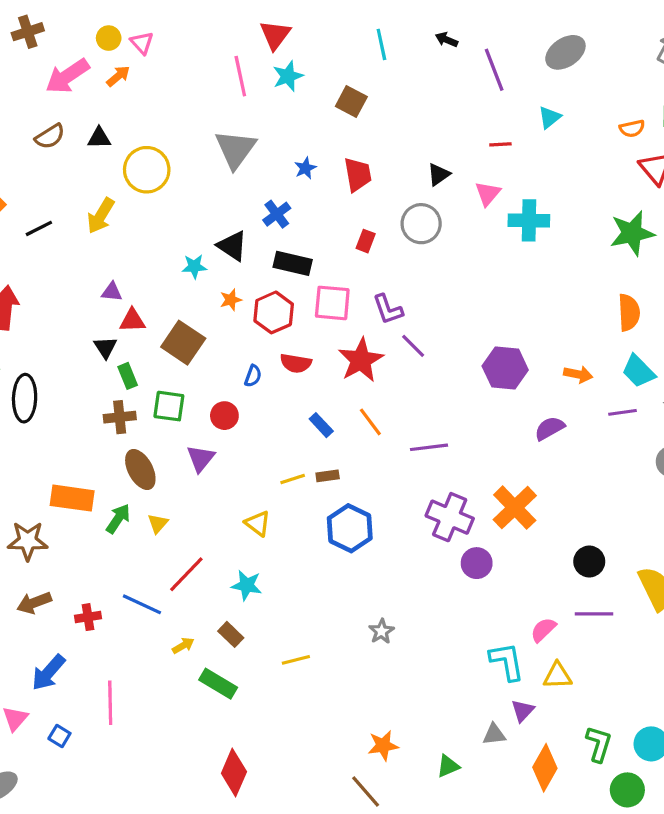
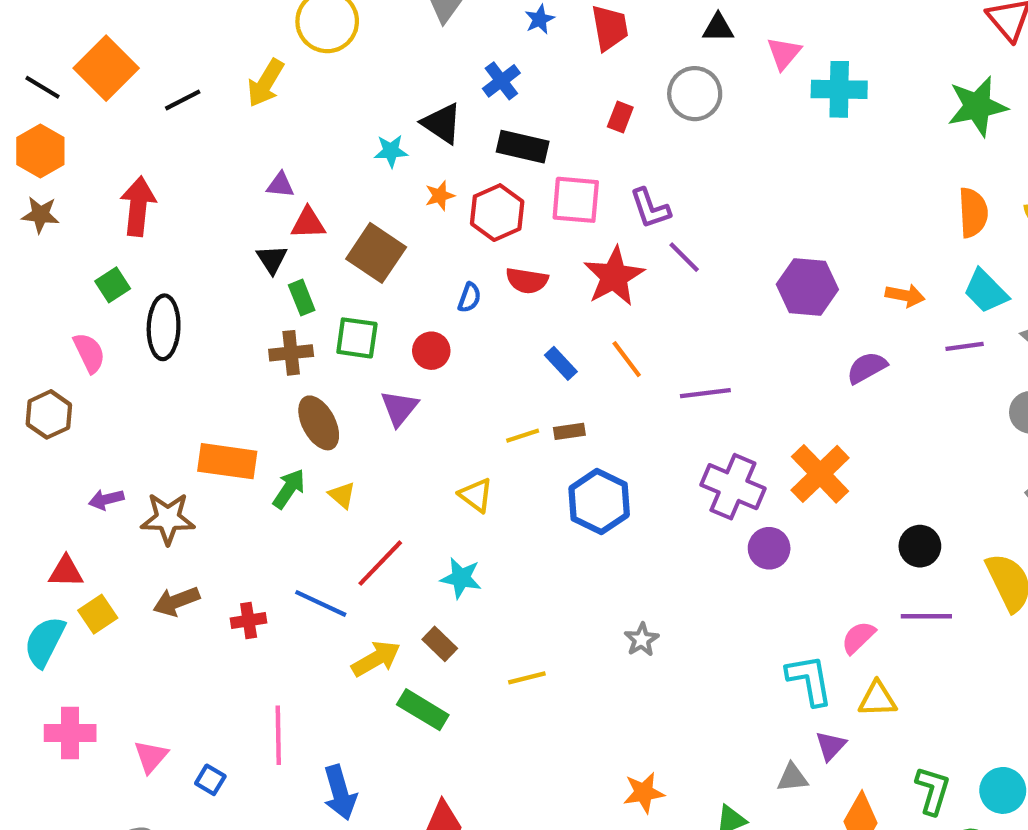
black triangle: (439, 174) -> (718, 28), turned 35
yellow triangle: (158, 523) -> (342, 495), turned -30
yellow arrow: (183, 646) -> (376, 659), size x1.6
blue arrow: (48, 673) -> (340, 793), moved, turned -57

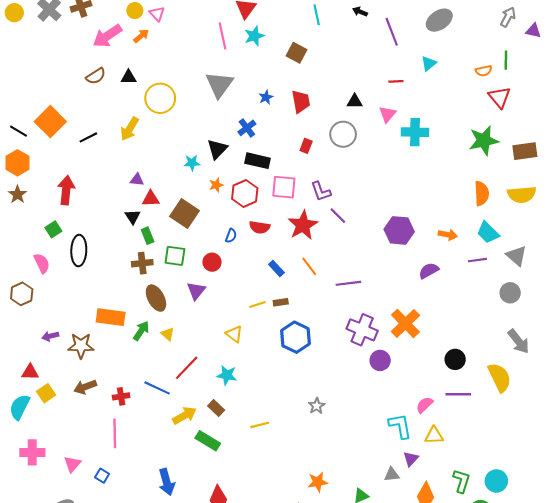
black triangle: (442, 123) -> (217, 149), turned 40
brown star: (40, 215) -> (17, 194), turned 30
pink line: (278, 735) -> (115, 433), moved

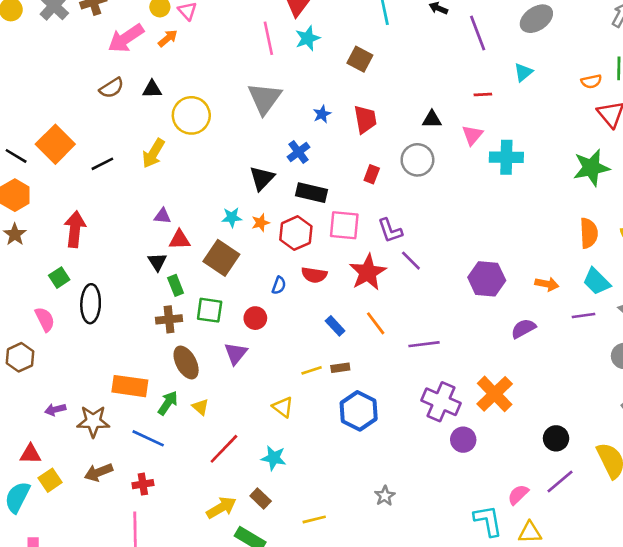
cyan star: (192, 163) -> (232, 217), moved
blue line: (157, 388) -> (148, 438), moved
purple line: (458, 394) -> (560, 481), turned -40

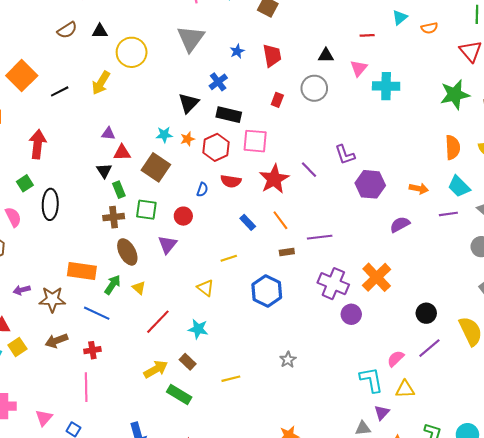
orange semicircle: (591, 81) -> (429, 28), moved
purple L-shape: (390, 230) -> (345, 155), moved
brown rectangle: (340, 368) -> (287, 252), moved

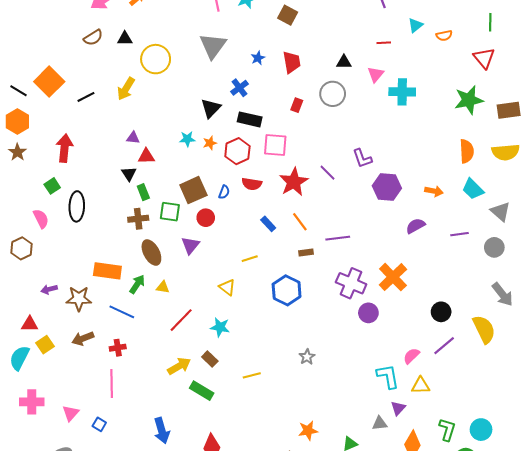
brown square: (156, 167) -> (193, 190), moved, turned 32
purple line: (448, 214) -> (460, 234), moved
yellow triangle: (139, 288) -> (163, 287), turned -32

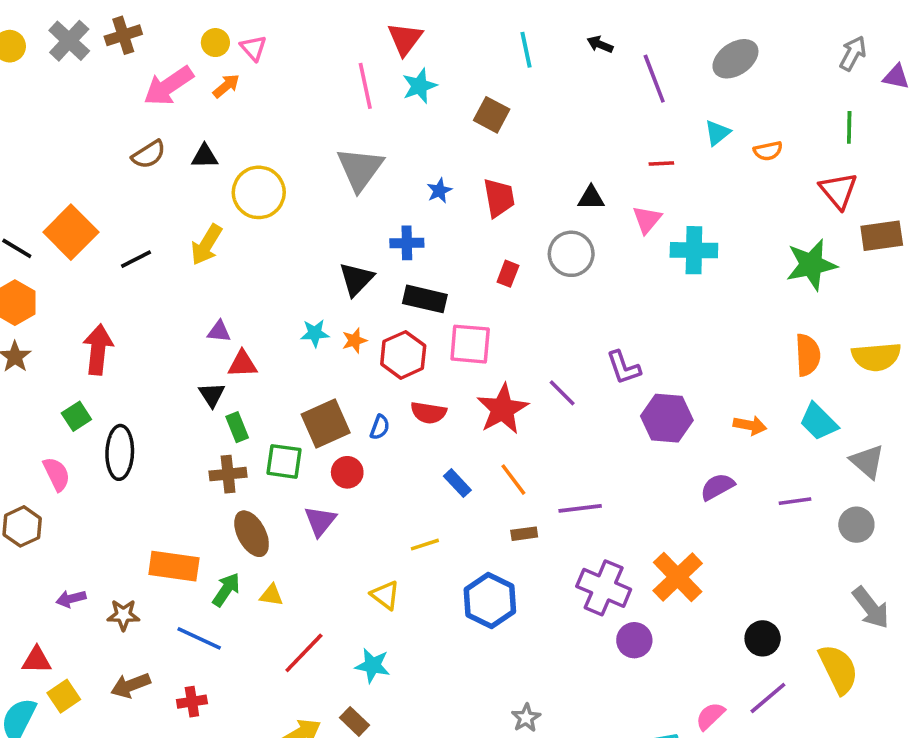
blue cross: (239, 88) -> (407, 243), turned 36
brown rectangle: (509, 110) -> (882, 236), moved
brown star: (79, 299) -> (123, 615), size x0.7

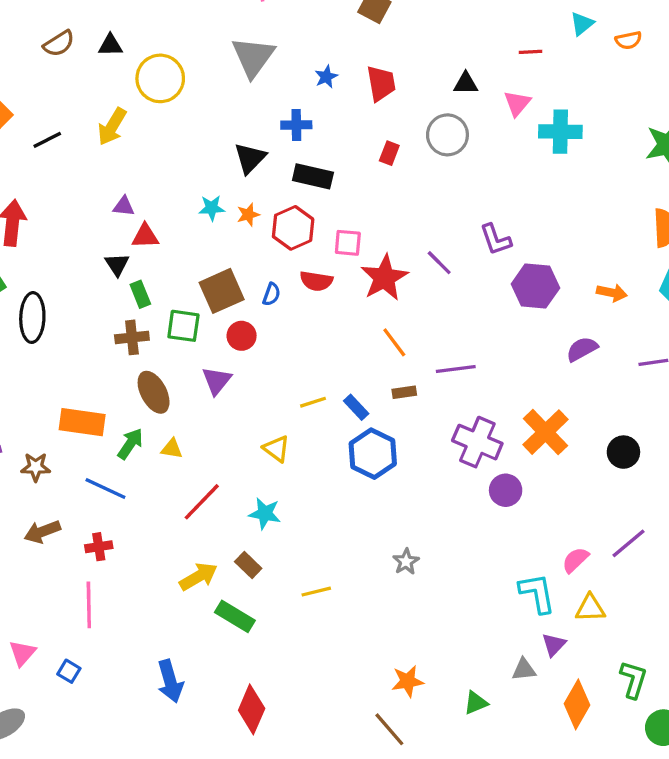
pink square: (470, 344) -> (348, 243), moved, size x0.7
blue rectangle: (457, 483) -> (356, 407), moved
black circle: (763, 638) -> (623, 452), moved

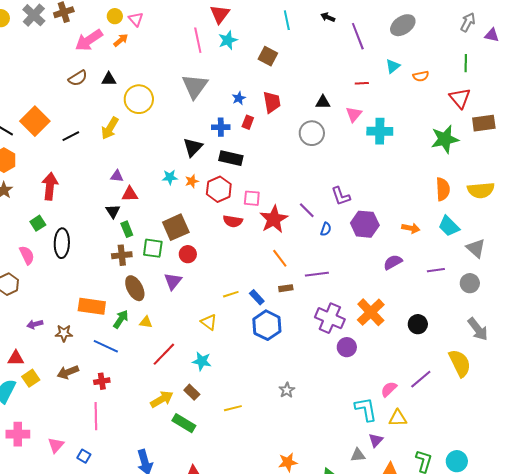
red rectangle: (389, 153) -> (248, 122), moved
blue semicircle: (271, 294) -> (326, 229), moved

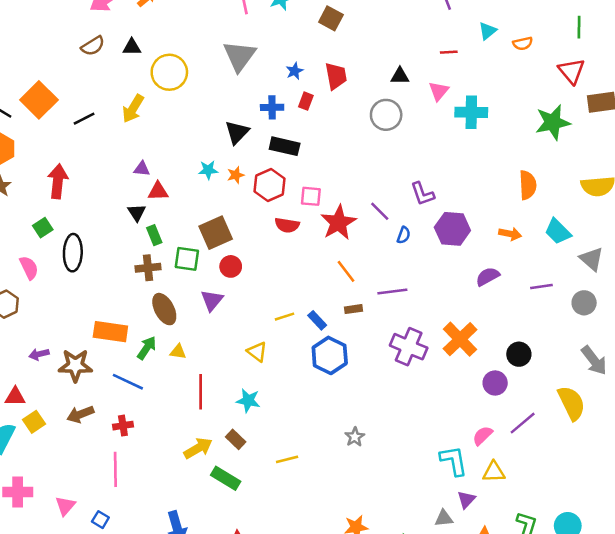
orange semicircle: (443, 189) -> (528, 185), moved
brown star: (64, 333) -> (75, 365), size x1.5
purple circle: (347, 347) -> (495, 383), moved
red line: (164, 354) -> (201, 392), turned -44

